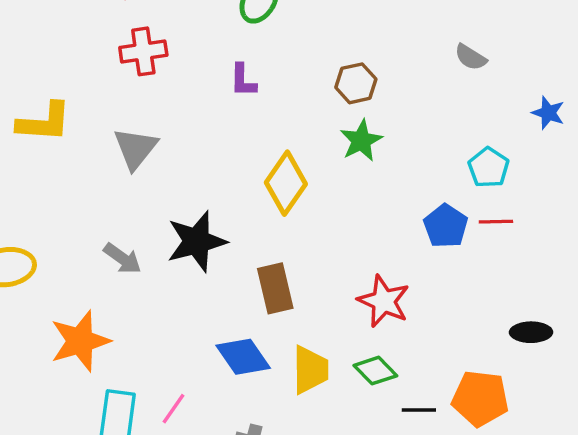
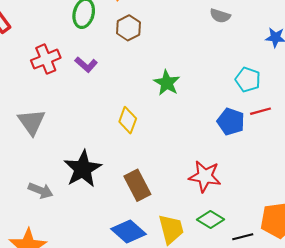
red cross: (143, 51) -> (46, 59), moved
purple L-shape: (243, 80) -> (86, 64), turned -35
brown hexagon: (356, 83) -> (128, 28), moved
yellow diamond: (286, 183) -> (128, 120), size x0.7

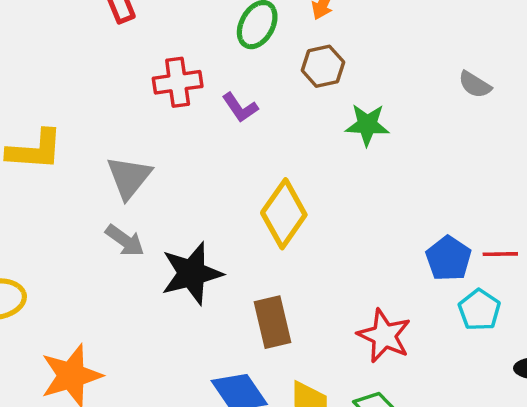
cyan pentagon: (248, 80) -> (479, 310), moved
green star: (167, 83) -> (367, 125), moved, turned 30
yellow diamond: (128, 120) -> (284, 214), size x1.5
gray arrow: (41, 190) -> (125, 241), moved

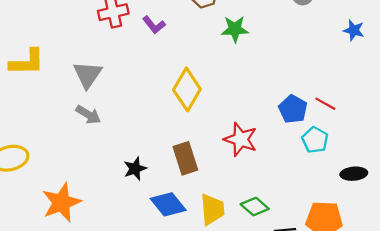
red line: (500, 254) -> (325, 104), turned 35
black star: (192, 273) -> (135, 169), moved, size x0.6
red star: (384, 336) -> (241, 139), moved

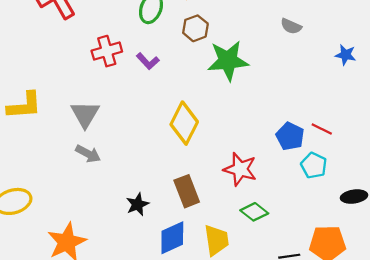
green star: (235, 29) -> (228, 61), size x1.5
blue diamond: (168, 204) -> (172, 238), turned -72
green diamond: (255, 207) -> (254, 212), moved

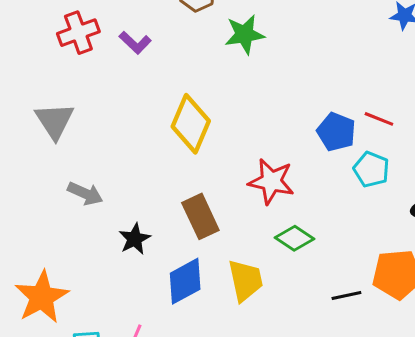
green star: (228, 61) -> (245, 34), size x0.7
gray arrow: (88, 154) -> (85, 193), moved

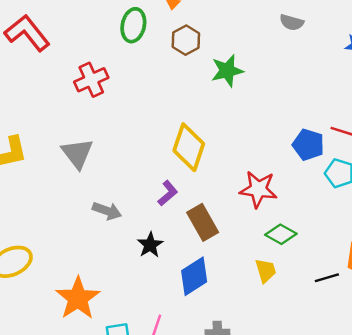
purple L-shape: (135, 43) -> (168, 193), moved, turned -80
yellow trapezoid: (245, 280) -> (266, 271), moved, size x0.7

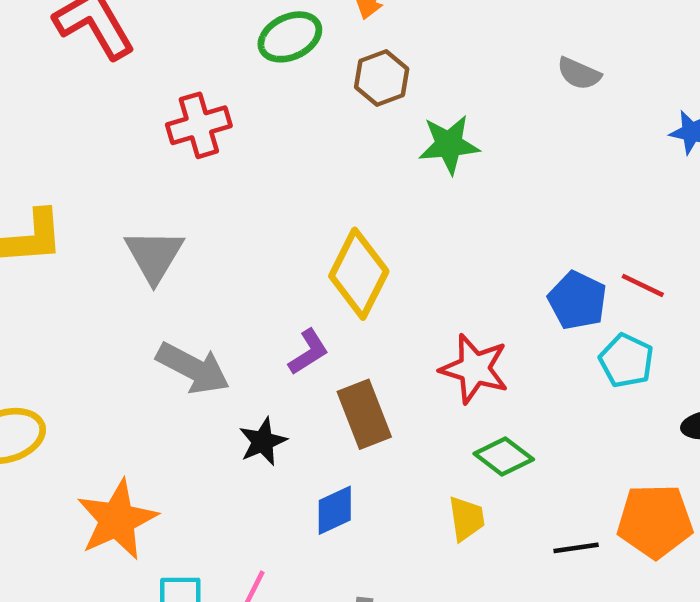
green ellipse: (133, 25) -> (290, 37), turned 44
gray arrow: (107, 211) -> (193, 368), size x1.4
blue diamond: (194, 276) -> (335, 510), size x0.7

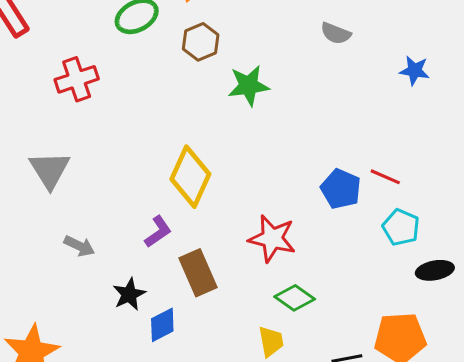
cyan pentagon: (626, 361) -> (401, 227), moved
gray arrow: (193, 368) -> (79, 246), size x0.6
blue diamond: (335, 510) -> (162, 325), moved

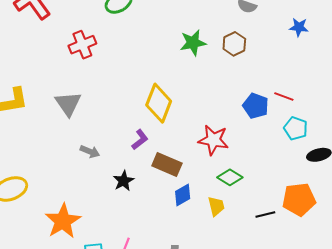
brown hexagon: (201, 42) -> (234, 44), moved
brown rectangle: (198, 273) -> (167, 165), turned -40
blue diamond: (162, 325) -> (183, 195), moved

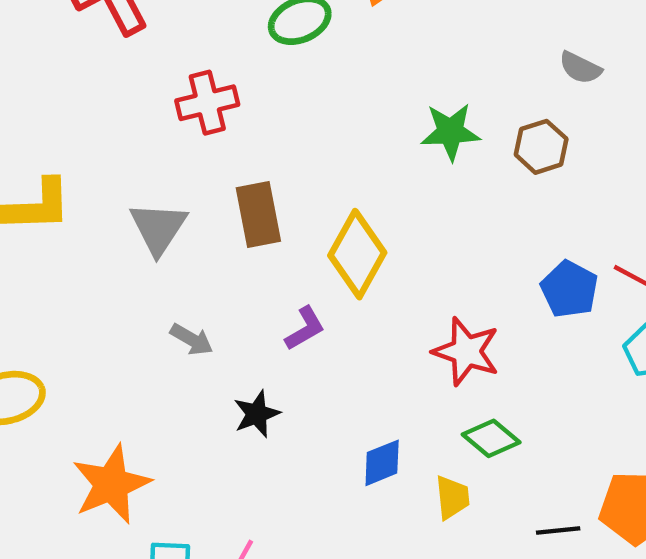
brown rectangle: (167, 165) -> (258, 214), moved, turned 48

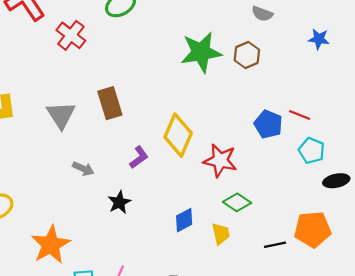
red cross: (207, 103) -> (71, 35), moved, turned -32
green star: (450, 132) -> (201, 52), size x1.4
yellow diamond: (357, 254) -> (178, 135), moved

